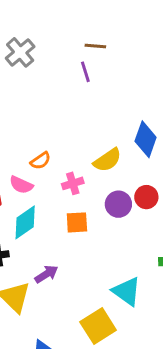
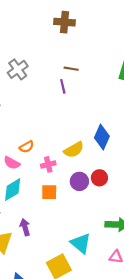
purple arrow: (46, 274) -> (25, 227), turned -77

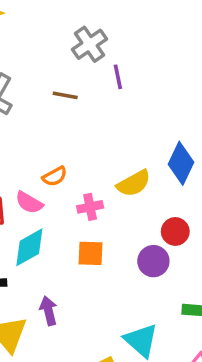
gray cross: (18, 69) -> (90, 44), moved
brown line: (71, 69) -> (65, 95), moved
purple circle: (79, 181) -> (153, 261), moved

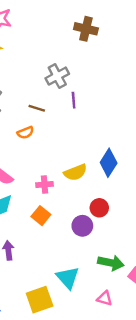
orange semicircle: (55, 176) -> (25, 133), moved
orange square: (90, 253) -> (41, 216), turned 30

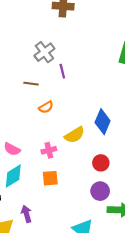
orange semicircle: (25, 133) -> (46, 107), moved
orange square: (41, 216) -> (50, 178), turned -35
purple circle: (82, 226) -> (100, 191), moved

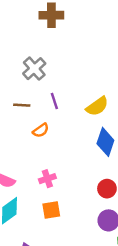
purple line: (62, 71) -> (54, 101), moved
yellow semicircle: (75, 135) -> (97, 106), moved

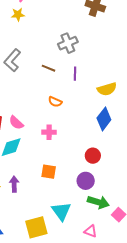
orange semicircle: (41, 130) -> (55, 102), moved, turned 40
orange square: (51, 210) -> (49, 172), moved

